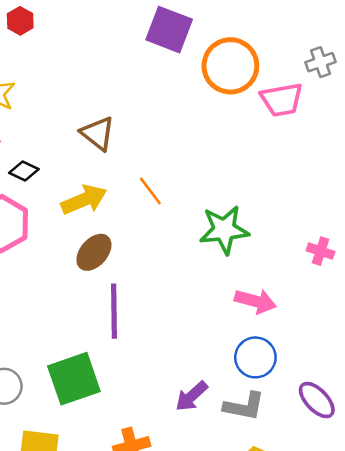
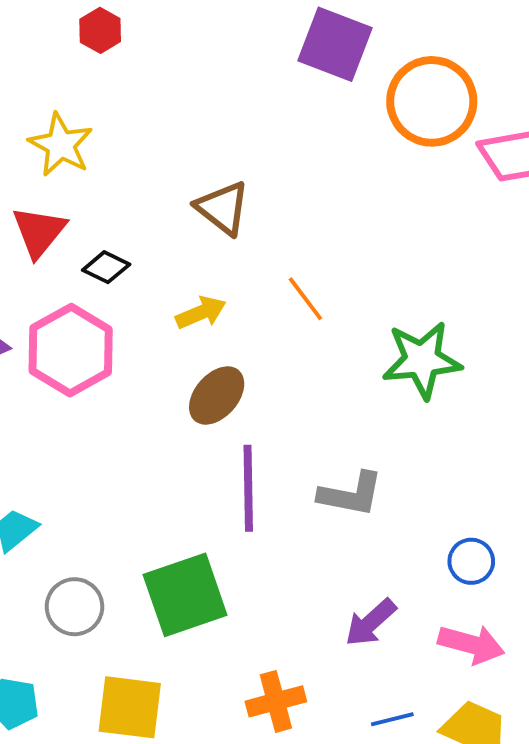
yellow arrow: (84, 200) -> (201, 313), size x0.7
pink arrow: (255, 301) -> (471, 644), moved
blue circle: (255, 357) -> (471, 561), size x0.7
gray L-shape: (244, 406) -> (351, 494), moved

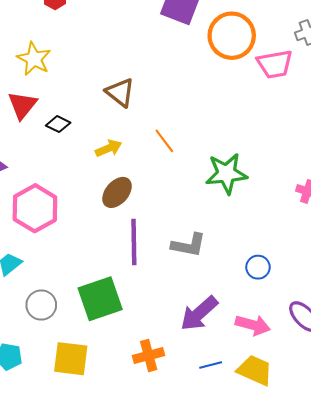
pink hexagon: (71, 350) -> (35, 208), moved
blue circle: (471, 561) -> (258, 267), moved
purple arrow: (371, 622) -> (199, 313), size x1.4

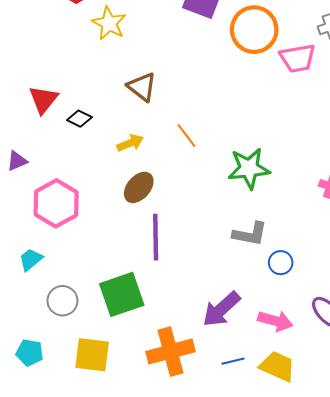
yellow star: (34, 59) -> (109, 23), moved
gray L-shape: (189, 245) -> (250, 234), moved
orange cross: (149, 356) -> (170, 352), size x1.5

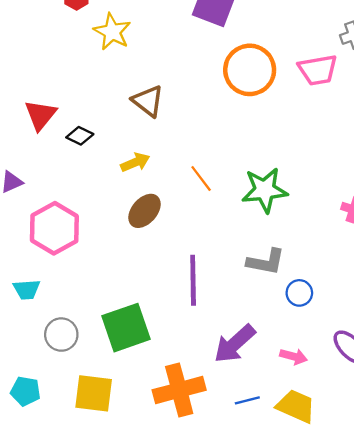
orange circle: (254, 30) -> (250, 70), moved
orange line: (186, 136) -> (201, 179), moved
purple line: (156, 237) -> (193, 280), moved
cyan trapezoid: (31, 259) -> (27, 289), turned -145
pink arrow: (275, 321) -> (294, 356), size x0.7

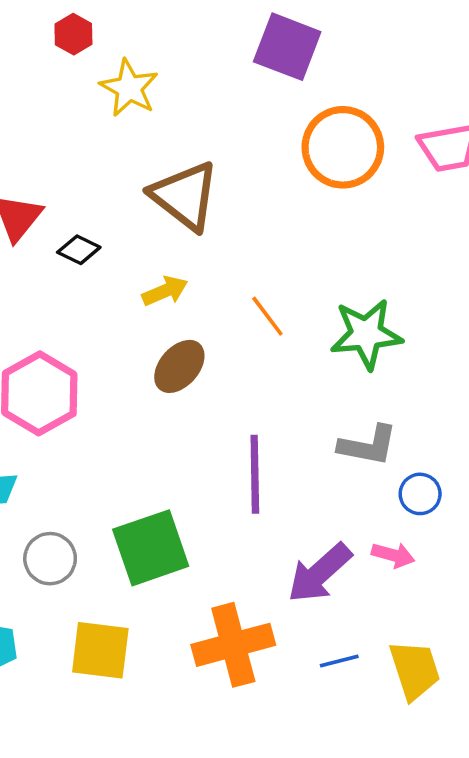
brown triangle: (148, 101) -> (185, 196), size x1.4
pink arrow: (294, 356) -> (393, 555), moved
yellow trapezoid: (296, 406) -> (415, 670), turned 48

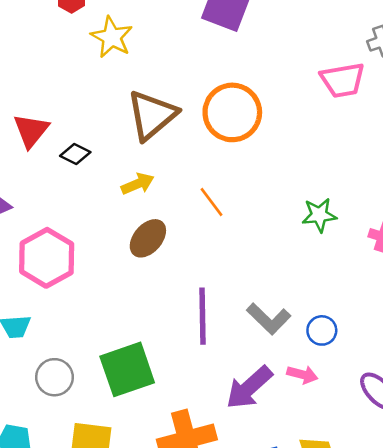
orange circle: (343, 147) -> (232, 112), moved
brown triangle: (185, 196) -> (152, 115), turned 42
green star: (366, 334) -> (319, 215), moved, size x0.7
gray L-shape: (368, 445) -> (269, 319), moved, turned 33

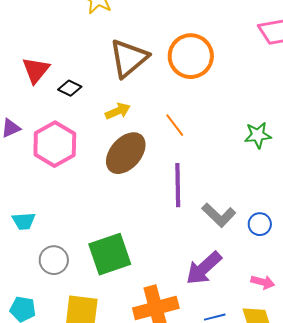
brown ellipse: (148, 238) -> (126, 153), size x1.4
pink hexagon: (47, 258) -> (55, 144), moved
purple line: (202, 316) -> (178, 185), moved
pink arrow: (302, 375) -> (263, 282), moved

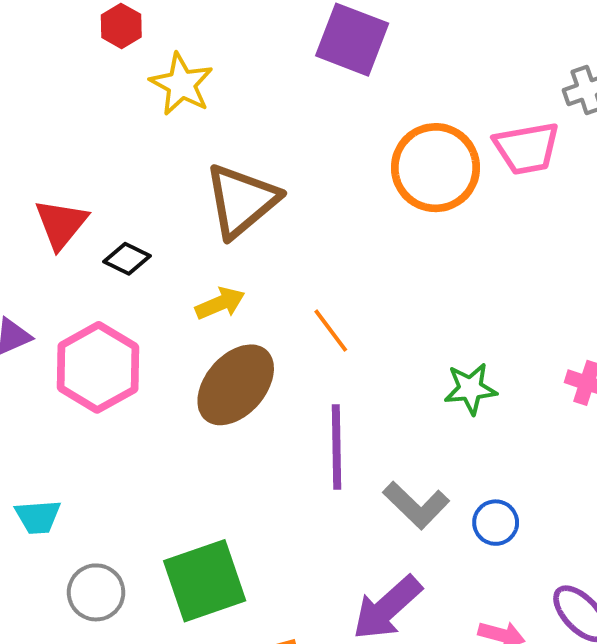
orange circle: (191, 56) -> (435, 168), moved
green star: (258, 135) -> (470, 389), moved

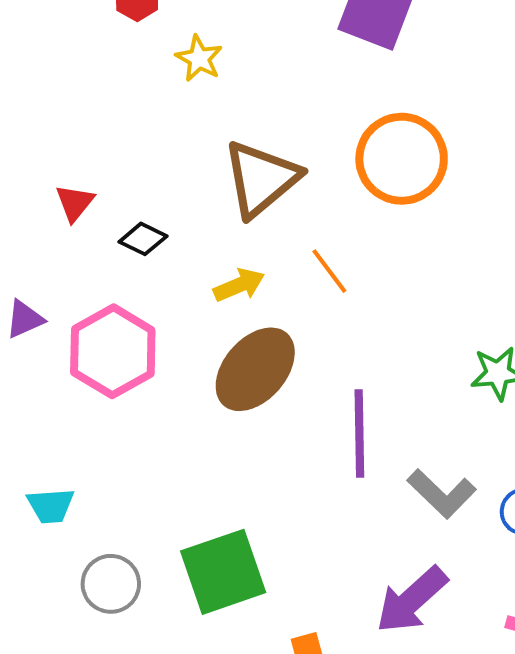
yellow star: (181, 84) -> (199, 58), size x0.7
orange circle: (435, 168) -> (402, 159), moved
red triangle: (61, 224) -> (75, 203), size x0.7
orange line: (331, 331) -> (329, 271), moved

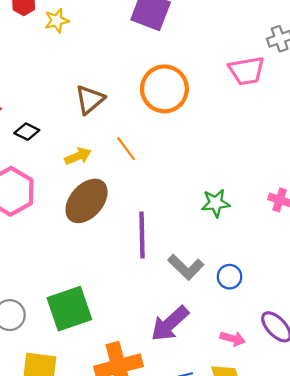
yellow star: (199, 58) -> (57, 21), moved, turned 30
brown triangle: (261, 179) -> (90, 100), size x0.7

